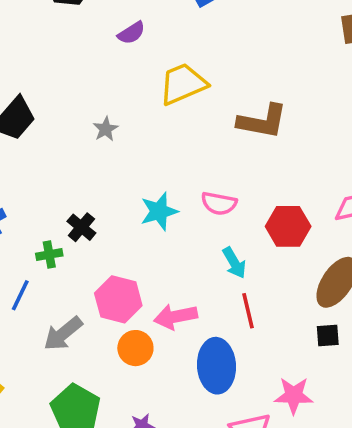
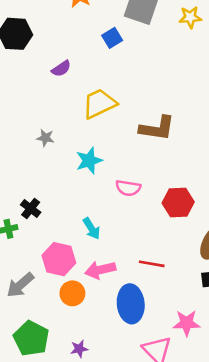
gray star: (106, 129) -> (45, 138), turned -30
cyan star: (159, 211) -> (89, 161), moved
cyan arrow: (234, 263) -> (92, 228), moved
red line: (248, 311) -> (152, 264), turned -65

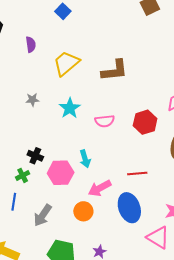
purple semicircle: (61, 69) -> (31, 44), turned -49
cyan arrow: (92, 228) -> (85, 159), turned 30
pink hexagon: (59, 259) -> (61, 173), moved

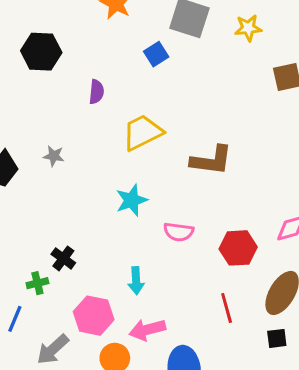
gray star: (32, 100) -> (54, 156), moved
pink hexagon: (61, 173) -> (94, 316), moved
red line: (137, 173) -> (227, 308), moved, turned 66

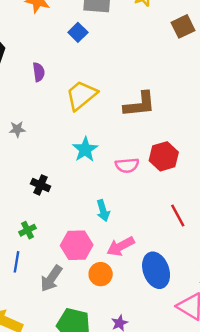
red hexagon: (238, 248) -> (164, 156), moved
black cross: (63, 258) -> (41, 185), moved

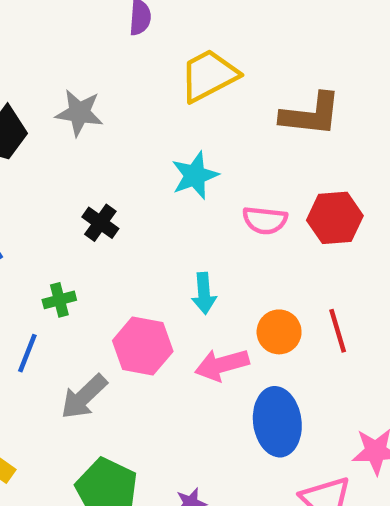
gray star: (17, 129) -> (79, 113), size x1.5
orange circle: (101, 274) -> (279, 332), moved

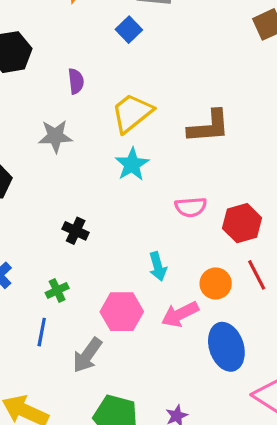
gray star: (79, 113) -> (55, 136), moved
cyan star: (195, 175) -> (132, 164), moved
red hexagon: (335, 218) -> (242, 223), moved

